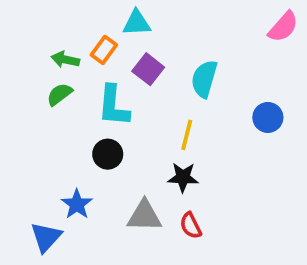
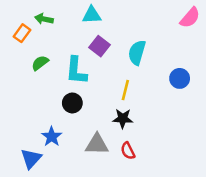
orange rectangle: (104, 50) -> (22, 33), moved
green arrow: (65, 60) -> (44, 19), moved

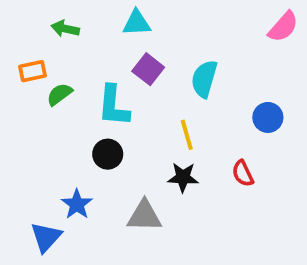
orange rectangle: (22, 33) -> (32, 71), moved, turned 42
yellow line: (125, 90) -> (187, 135), turned -30
red semicircle: (128, 151) -> (243, 173), moved

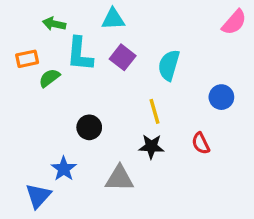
cyan L-shape: (113, 106) -> (80, 54), moved

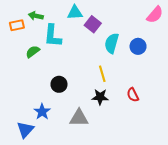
purple square: (123, 57) -> (93, 24), moved
orange rectangle: (27, 59) -> (17, 25), moved
blue circle: (221, 97) -> (138, 46), moved

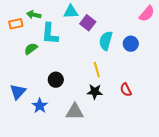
blue triangle: (25, 130) -> (18, 92), moved

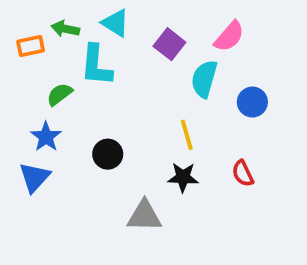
cyan triangle: (71, 12) -> (115, 23), moved, turned 35
pink semicircle: (147, 14) -> (229, 36), moved
blue circle: (131, 44) -> (252, 102), moved
blue star: (40, 106) -> (46, 137), moved

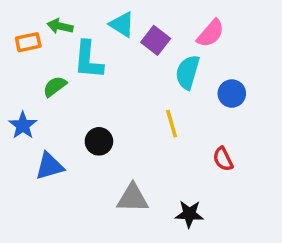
cyan triangle: (115, 23) -> (122, 24), moved
blue star: (46, 137) -> (23, 125), moved
blue triangle: (34, 177) -> (49, 166), moved, turned 32
black star: (183, 177) -> (189, 214), moved

